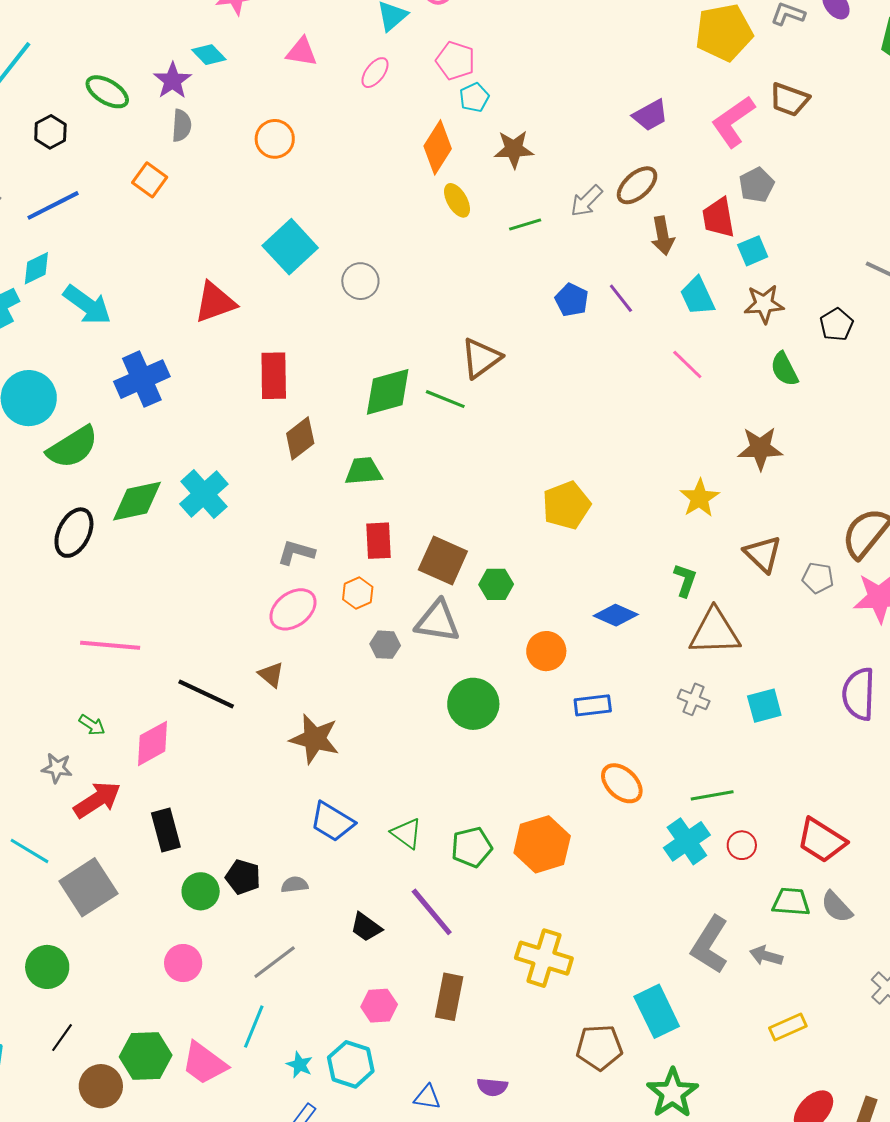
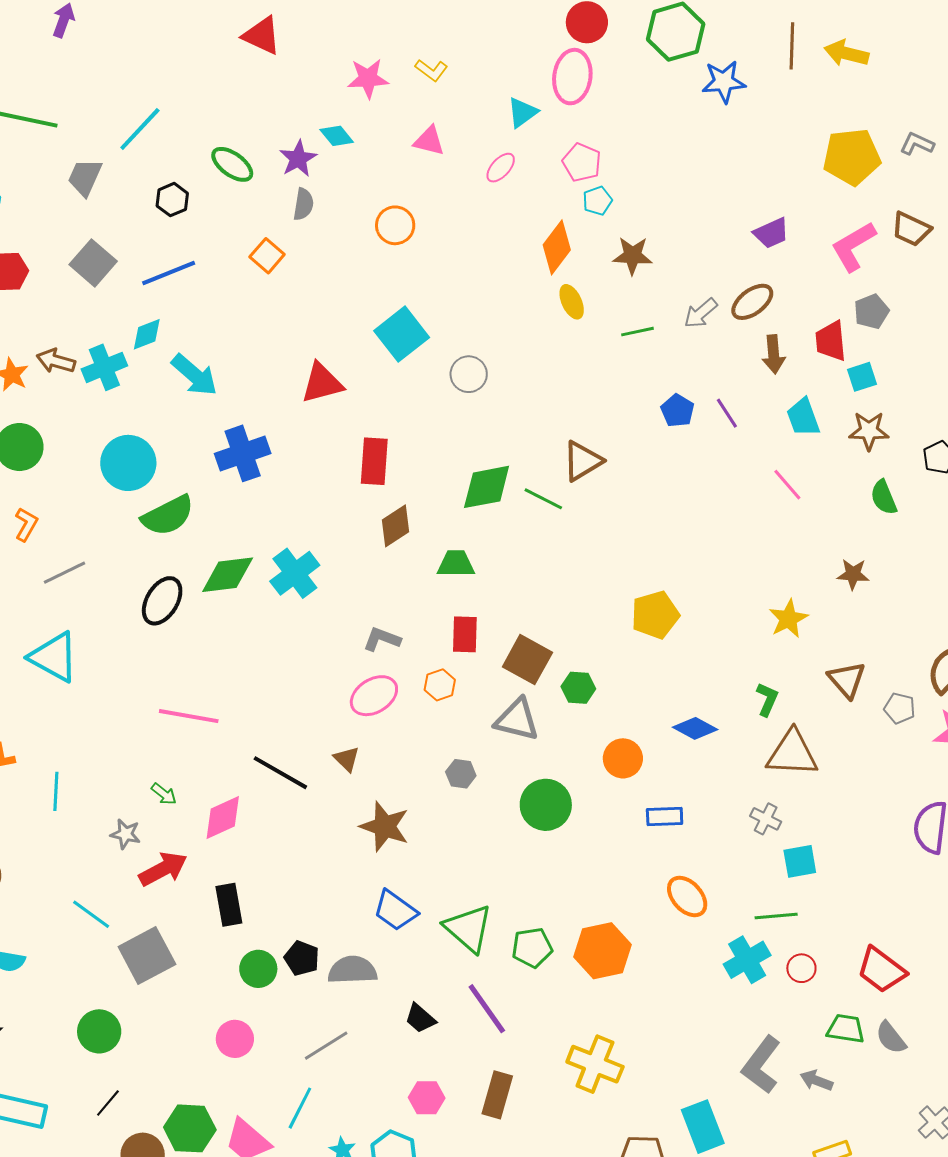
brown star: (760, 448) -> (853, 574), size x0.7
gray hexagon: (385, 645) -> (461, 774), moved
cyan square: (764, 706) -> (800, 861), moved
green triangle: (407, 833) -> (468, 928), size x1.6
gray semicircle: (295, 885) -> (352, 970), size x1.8

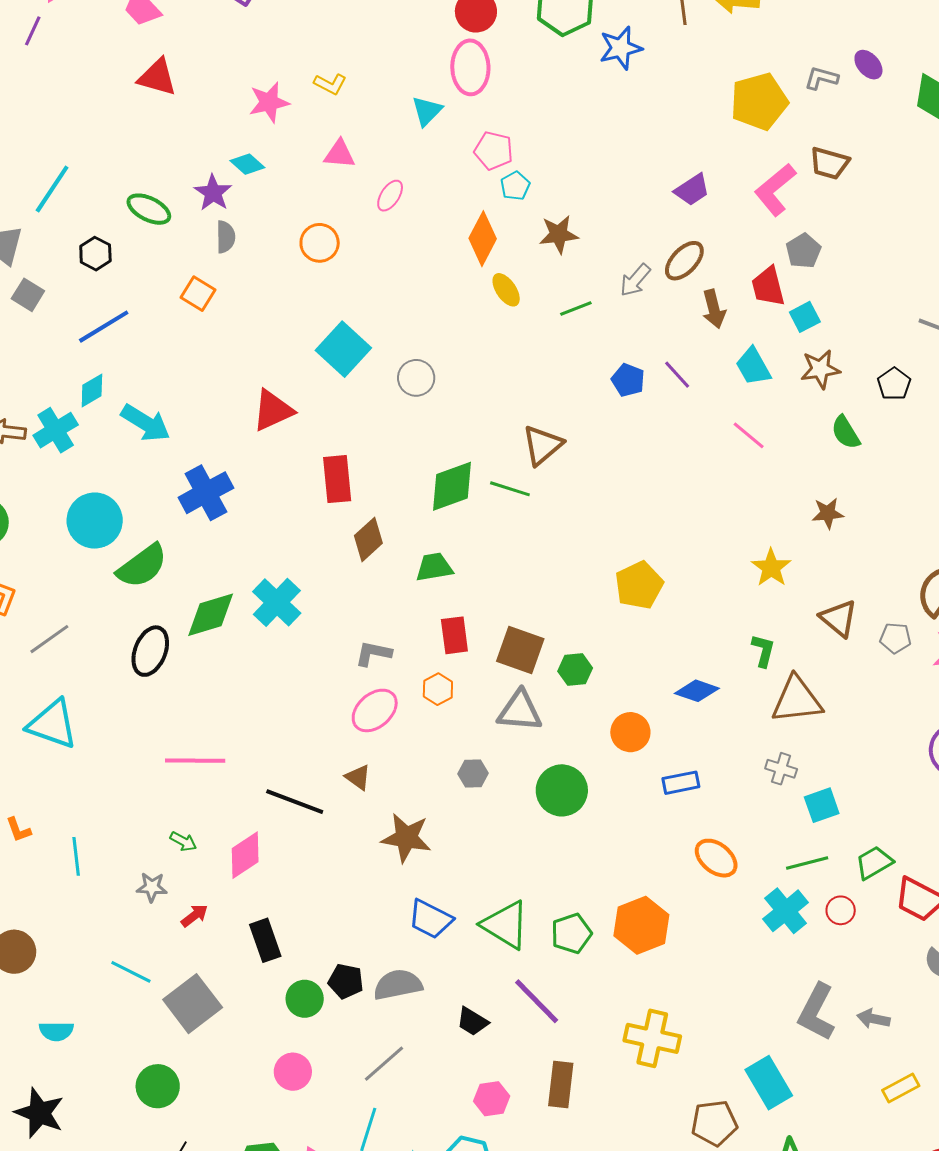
pink ellipse: (501, 168) -> (390, 196), moved
gray square: (93, 263) -> (28, 295), moved, size x0.7
red arrow: (163, 869) -> (194, 916), size x0.6
green trapezoid: (846, 1029) -> (874, 863), moved, turned -30

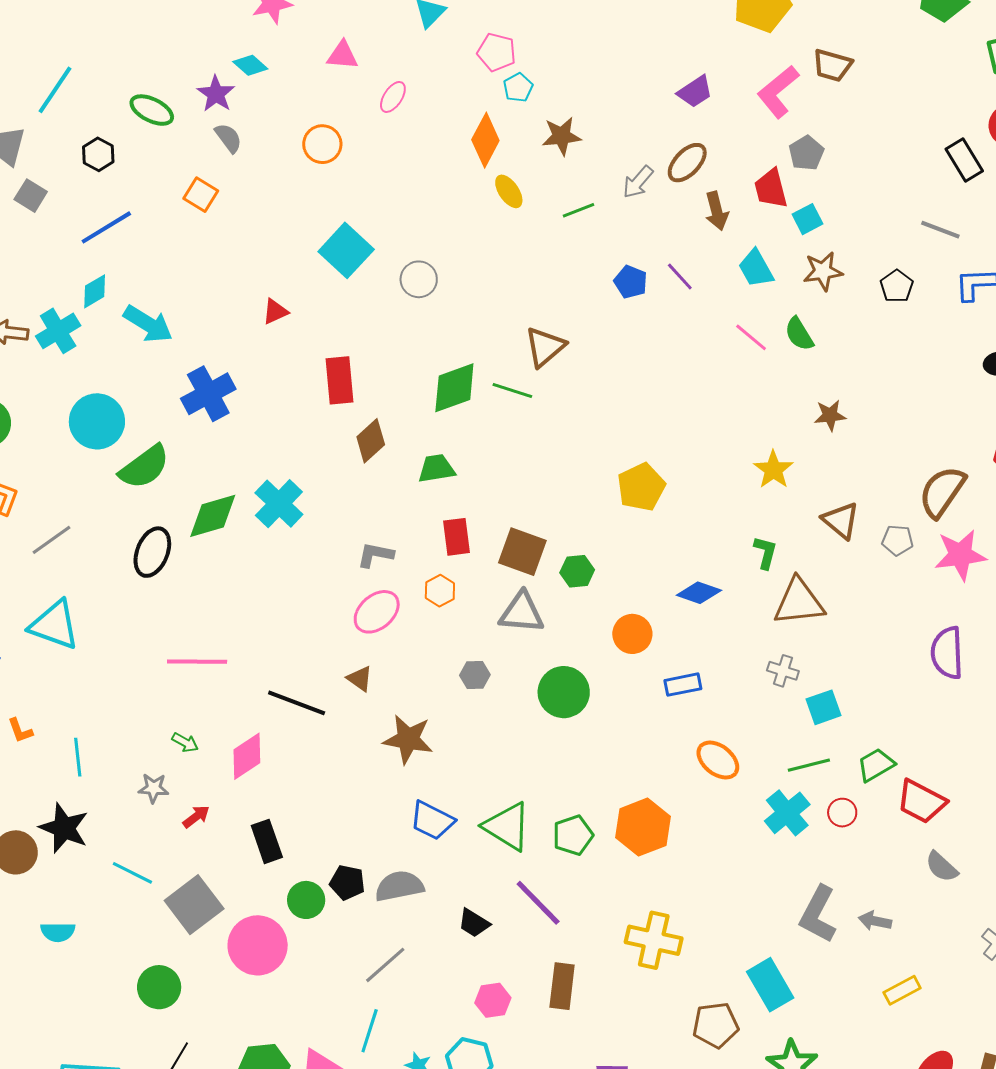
gray semicircle: (226, 237) -> (228, 138), turned -36
red triangle: (273, 410) -> (275, 312), size x0.6
green semicircle: (846, 432) -> (799, 334), moved
pink circle: (293, 1072) -> (258, 945), moved, size x1.6
black star: (39, 1113) -> (64, 828), moved

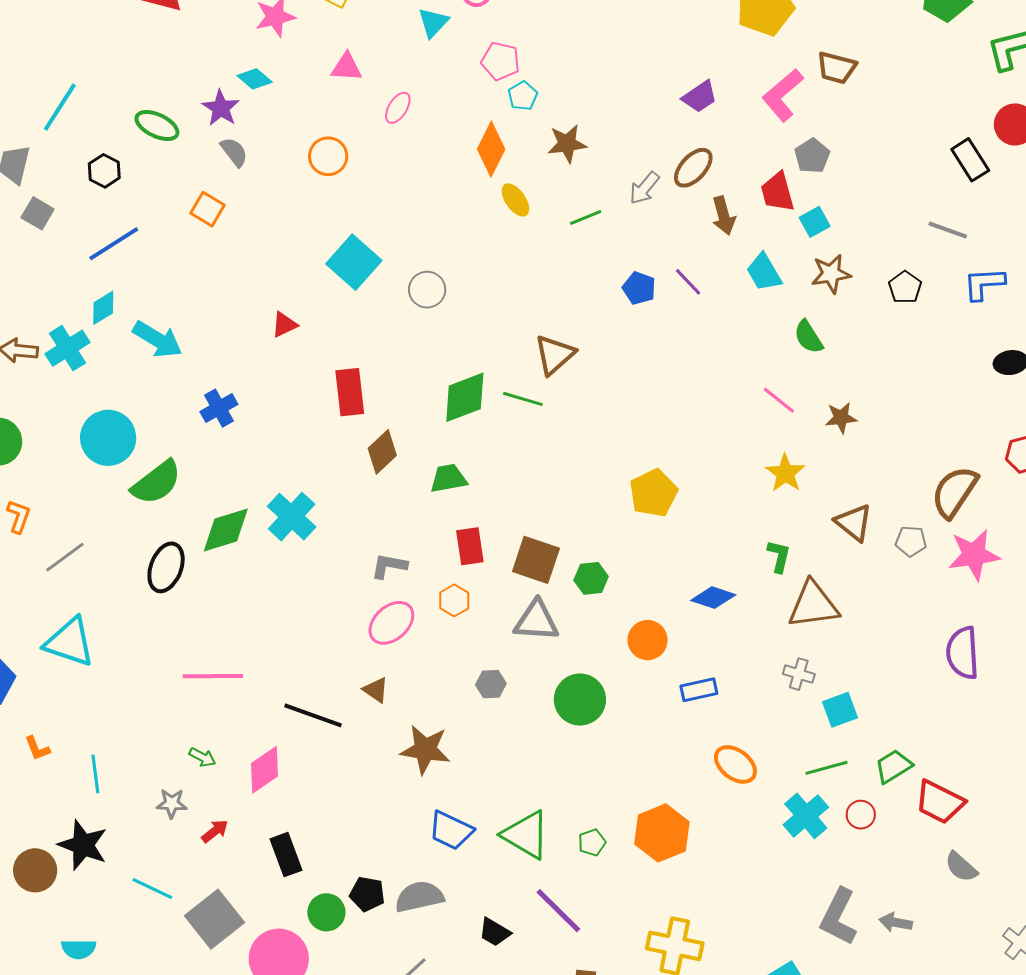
pink line: (751, 337) -> (779, 400), moved
blue cross: (208, 394) -> (219, 408), size x0.7
green pentagon: (573, 835) -> (592, 842), size x0.7

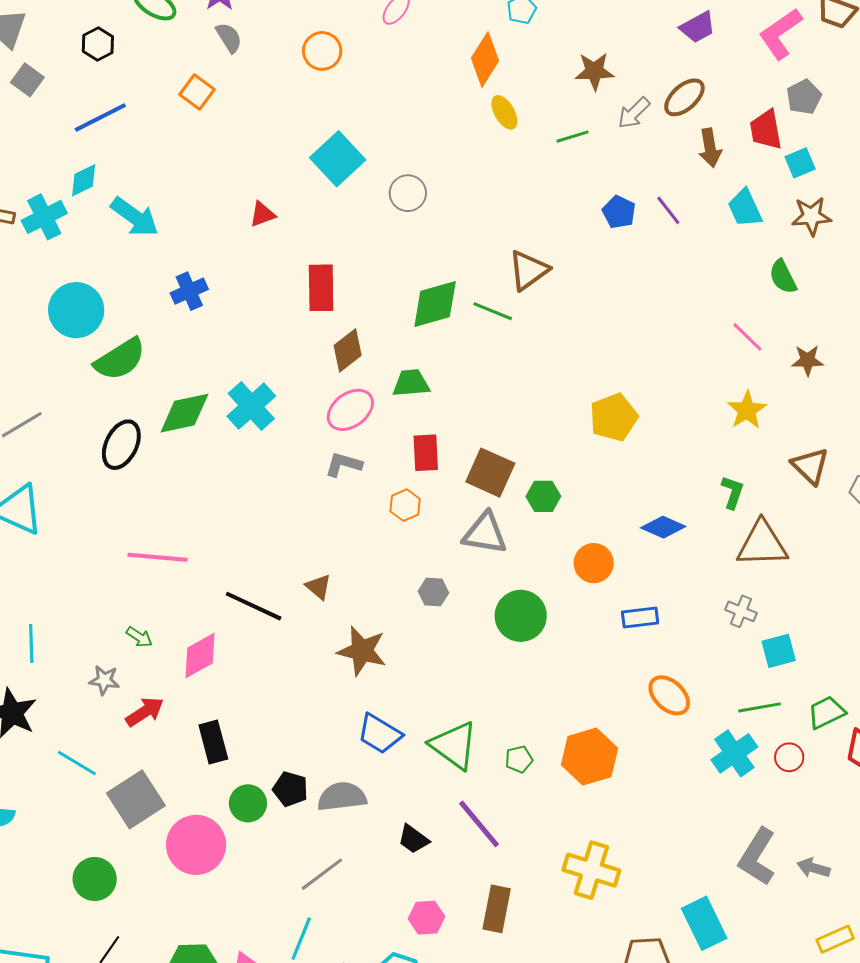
brown star: (567, 144) -> (594, 71), moved
pink ellipse: (391, 623) -> (350, 410), moved
red arrow: (215, 831) -> (145, 712), size x1.4

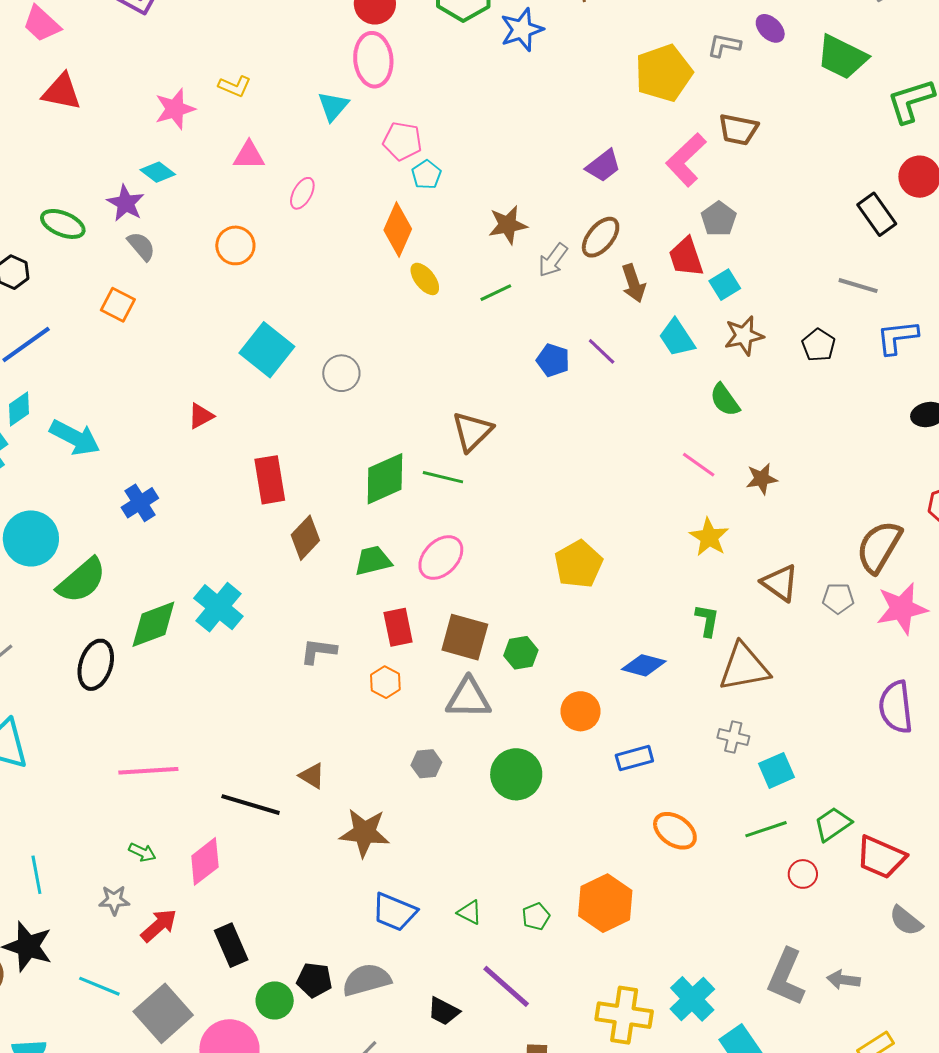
pink ellipse: (350, 410) -> (441, 558), moved
green triangle: (454, 745) -> (470, 912), size x0.5
cyan cross: (734, 753) -> (692, 999), moved

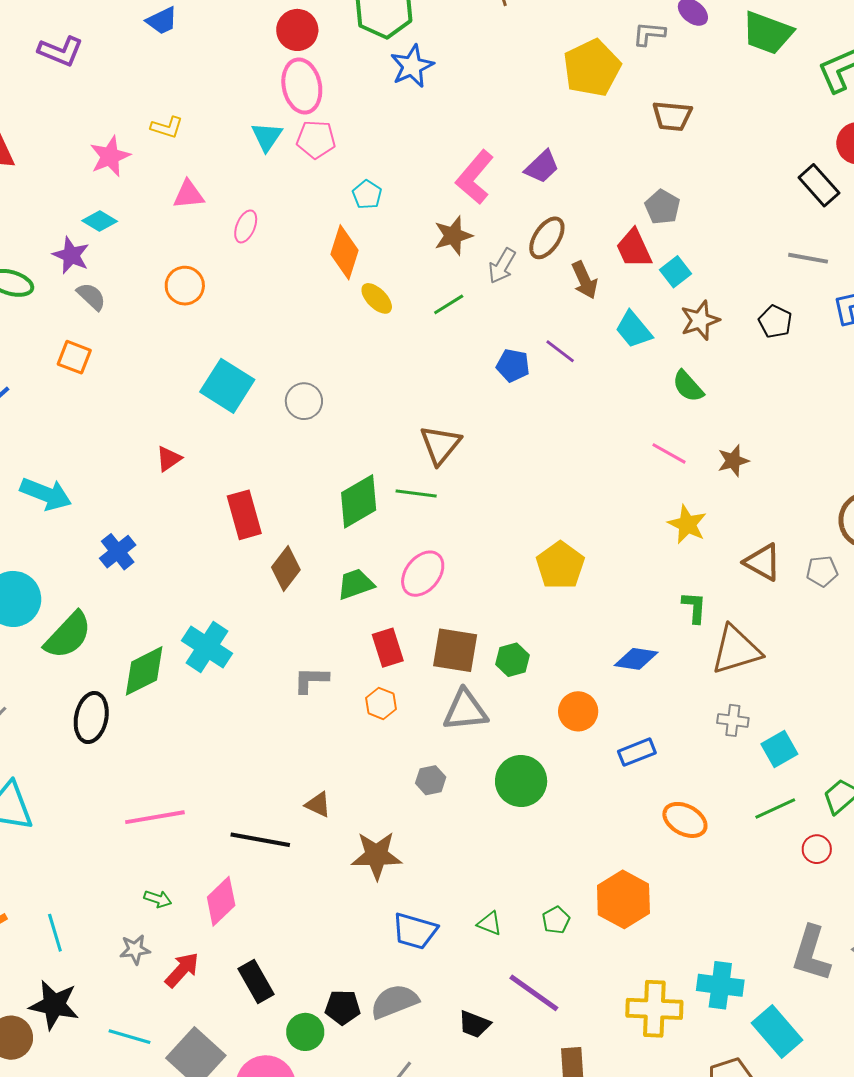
blue star: (522, 30) -> (412, 66), moved
pink pentagon: (402, 141) -> (316, 139), moved
pink L-shape: (686, 160) -> (475, 177), moved
cyan cross: (692, 999) -> (720, 985), turned -33

